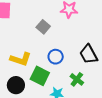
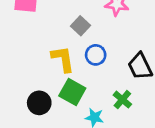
blue circle: (56, 57) -> (96, 55), moved
yellow L-shape: (21, 59) -> (63, 59), moved, turned -120

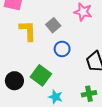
yellow L-shape: (63, 59) -> (28, 31), moved
green cross: (122, 100) -> (89, 94), moved, turned 32

